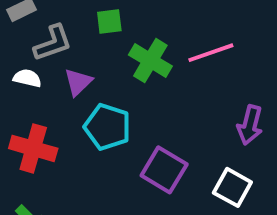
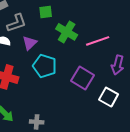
pink line: (211, 53) -> (98, 41), moved
purple square: (164, 170) -> (83, 78), moved

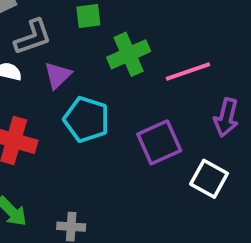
green cross: (67, 32) -> (129, 54), turned 35
purple square: (83, 78) -> (159, 142), turned 35

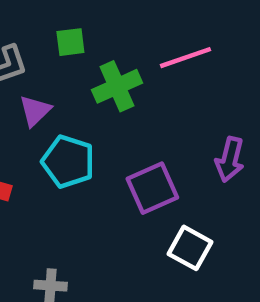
pink line: (188, 72) -> (186, 58), moved
white square: (209, 179) -> (190, 248), moved

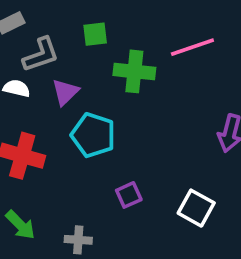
green cross: (117, 86) -> (134, 71), turned 30
purple square: (152, 188) -> (129, 195), moved, size x0.6

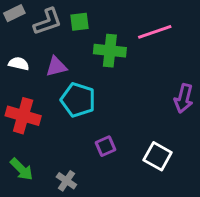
gray L-shape: (41, 55) -> (48, 22), moved
purple triangle: (65, 92) -> (56, 67), turned 30
gray cross: (78, 240) -> (66, 181), turned 30

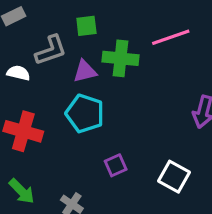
gray L-shape: (48, 22) -> (51, 50), moved
purple triangle: (56, 67) -> (85, 71), moved

